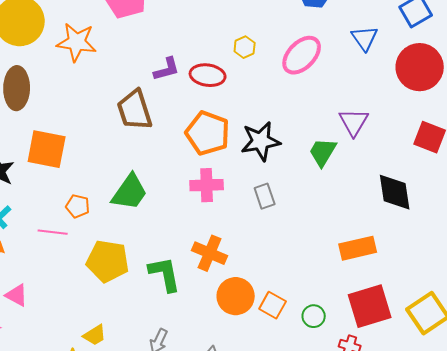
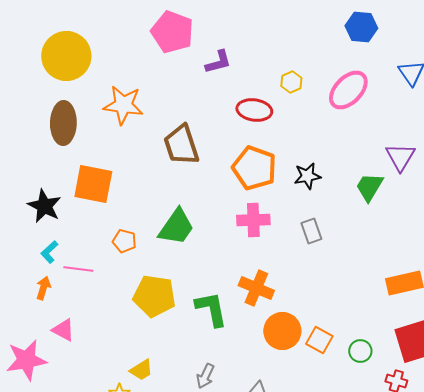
orange star: (77, 42) -> (123, 105), moved
purple L-shape: (167, 69) -> (218, 62), moved
black star: (261, 141) -> (307, 176), size x0.7
pink line: (53, 232) -> (78, 269), moved

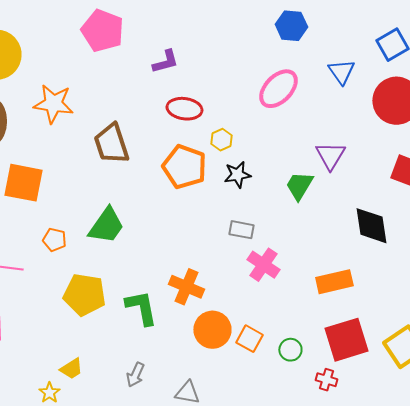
purple L-shape: (218, 62) -> (165, 62), moved
yellow hexagon: (291, 82) -> (221, 140), moved
pink cross: (253, 220) -> (263, 265), moved, turned 36
gray rectangle: (311, 231) -> (241, 230), turned -60

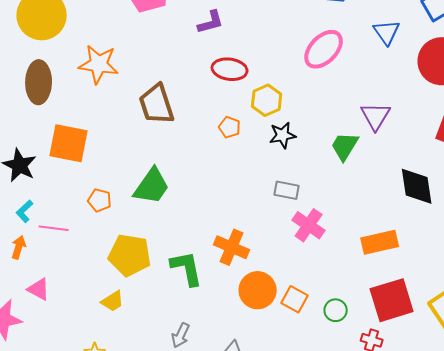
yellow hexagon: (221, 140) -> (267, 100), size x1.4
orange pentagon: (184, 167) -> (230, 127), size x0.5
yellow trapezoid: (71, 369) -> (113, 301), moved

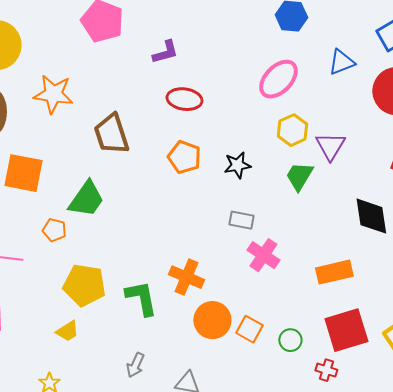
blue triangle: (387, 32) -> (341, 62), turned 44
yellow hexagon: (267, 100) -> (292, 130), moved
orange pentagon: (230, 127) -> (184, 157), size x1.5
green trapezoid: (152, 186) -> (86, 199), moved

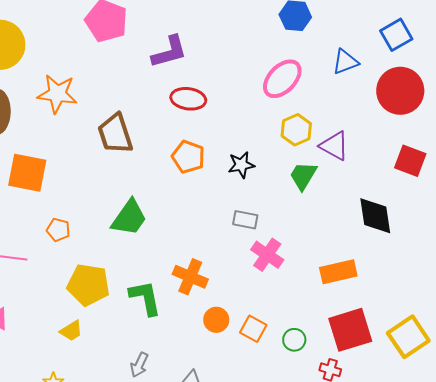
purple L-shape: (165, 52) -> (169, 52), size x1.4
purple triangle: (330, 146) -> (334, 146), turned -32
green trapezoid: (86, 199) -> (129, 218), moved
orange circle: (212, 320) -> (216, 320), size x0.7

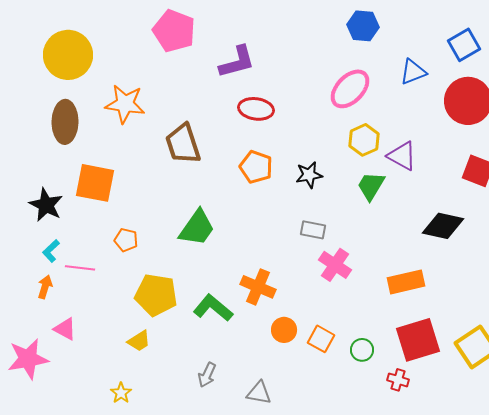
black diamond: (375, 216) -> (443, 226), turned -69
green L-shape: (145, 298) -> (213, 308), turned -39

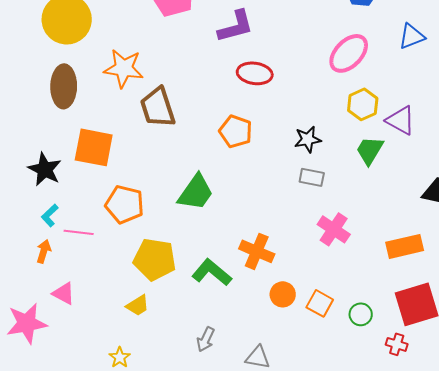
brown trapezoid: (183, 144) -> (158, 107), moved
orange pentagon: (256, 167) -> (236, 131), moved
gray rectangle: (313, 230) -> (312, 177), moved
orange pentagon: (126, 240) -> (125, 204), size x1.6

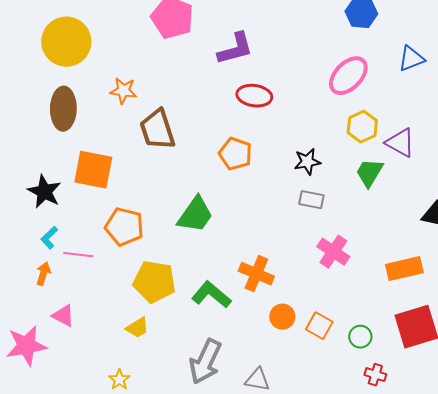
orange star: (124, 68) -> (123, 91), size x0.7
gray arrow: (206, 339) -> (205, 362), size x1.8
red cross: (397, 344) -> (375, 375), moved

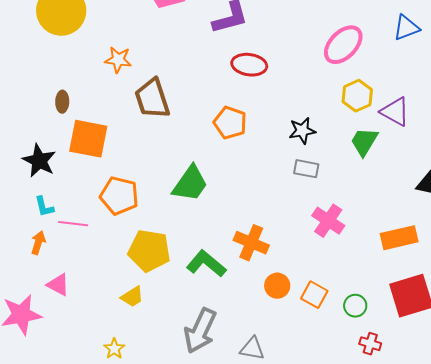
brown ellipse: (63, 109) -> (62, 102), moved, size x0.5
cyan L-shape: (49, 238) -> (44, 207), turned -60

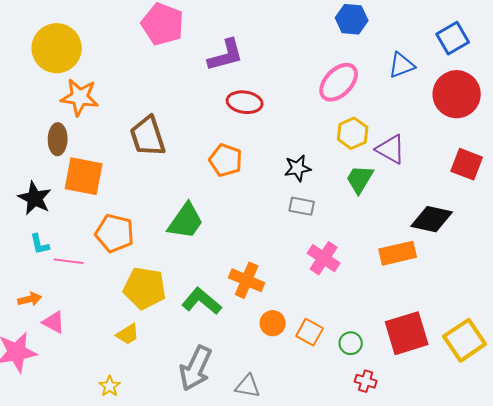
orange star: (118, 60) -> (80, 97), moved, size x1.4
brown ellipse: (62, 102) -> (58, 139), size x1.4
orange rectangle: (399, 238) -> (398, 253), moved
orange arrow: (38, 243) -> (30, 299), moved, turned 60

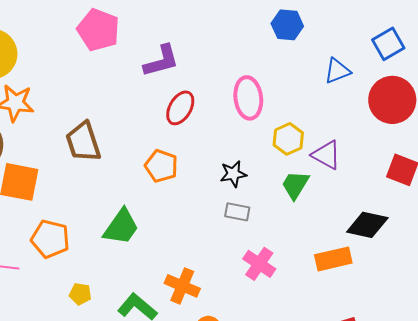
pink ellipse: (339, 82) -> (248, 98), moved, turned -51
red ellipse: (245, 102) -> (180, 108), turned -68
yellow pentagon: (145, 288) -> (80, 294), size x0.5

